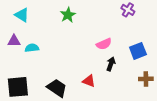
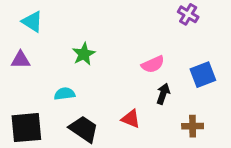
green star: (68, 15) -> (84, 54), moved
cyan semicircle: (32, 48) -> (65, 94), moved
brown cross: (146, 79) -> (193, 126), moved

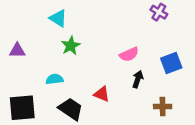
cyan triangle: (32, 22) -> (58, 18), moved
red triangle: (131, 119) -> (102, 94), moved

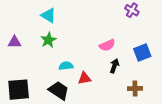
green star: (71, 46) -> (48, 40), moved
cyan semicircle: (55, 79) -> (66, 66), moved
red triangle: (102, 94) -> (84, 78), turned -32

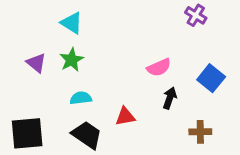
purple triangle: (14, 42) -> (36, 63), moved, turned 40
blue square: (142, 52) -> (211, 78), turned -30
cyan semicircle: (66, 66) -> (81, 98), moved

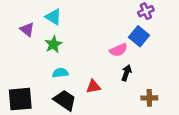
purple cross: (196, 15) -> (146, 11), turned 35
purple triangle: (36, 63) -> (27, 29), moved
blue square: (211, 78) -> (139, 36), moved

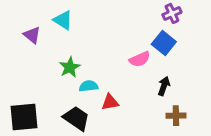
green star: (53, 44) -> (70, 67), moved
cyan semicircle: (60, 73) -> (89, 86), moved
black arrow: (126, 73) -> (164, 86), moved

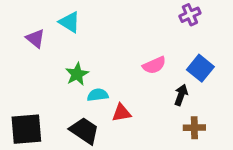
blue square: (164, 43) -> (200, 68), moved

